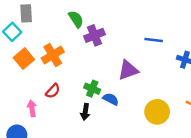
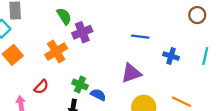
orange cross: (53, 55) -> (56, 51), moved
purple triangle: (128, 70) -> (131, 73), moved

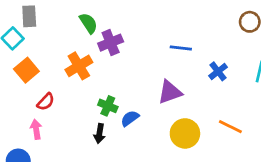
blue cross: (171, 56) -> (218, 71), turned 35
red semicircle: (41, 87) -> (46, 102), moved
blue semicircle: (98, 95) -> (130, 118), turned -63

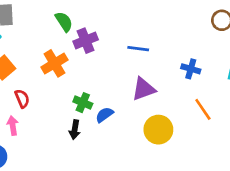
blue line: (181, 48) -> (138, 49), moved
blue cross: (218, 71) -> (191, 69), turned -36
red semicircle: (46, 102) -> (22, 99), turned -66
orange line: (230, 127) -> (203, 109), moved, turned 30

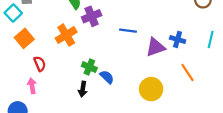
blue line: (138, 49) -> (128, 31), moved
purple triangle: (144, 89) -> (155, 47), moved
blue semicircle: (104, 115) -> (107, 77), turned 80

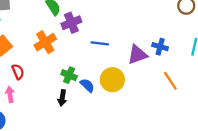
blue line: (128, 31) -> (100, 43), moved
yellow circle: (151, 89) -> (112, 80), moved

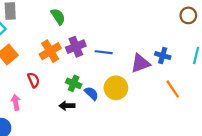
purple cross: (71, 23) -> (76, 47), moved
red semicircle: (18, 72) -> (34, 80), moved
black arrow: (62, 98) -> (67, 106), turned 80

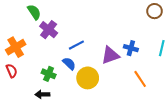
purple cross: (76, 47) -> (49, 30), moved, turned -30
orange cross: (50, 51) -> (16, 47), moved
blue line: (104, 52) -> (76, 45), turned -35
blue semicircle: (91, 93) -> (69, 64), moved

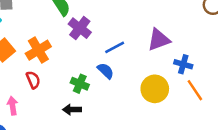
blue cross: (131, 48) -> (183, 64), moved
purple triangle: (110, 55) -> (159, 40), moved
yellow circle: (88, 78) -> (155, 89), moved

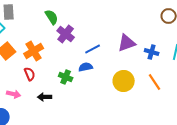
blue cross: (183, 64) -> (152, 52), moved
blue semicircle: (106, 71) -> (86, 67), turned -56
pink arrow: (12, 106) -> (14, 94), turned 112
black arrow: (72, 110) -> (45, 97), moved

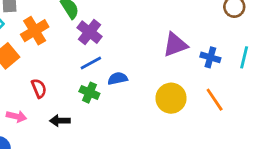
blue line: (93, 49) -> (91, 63), moved
orange cross: (34, 51) -> (35, 31), moved

